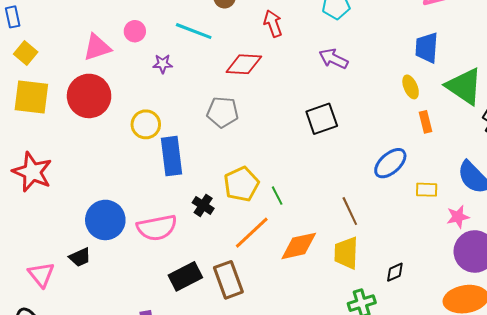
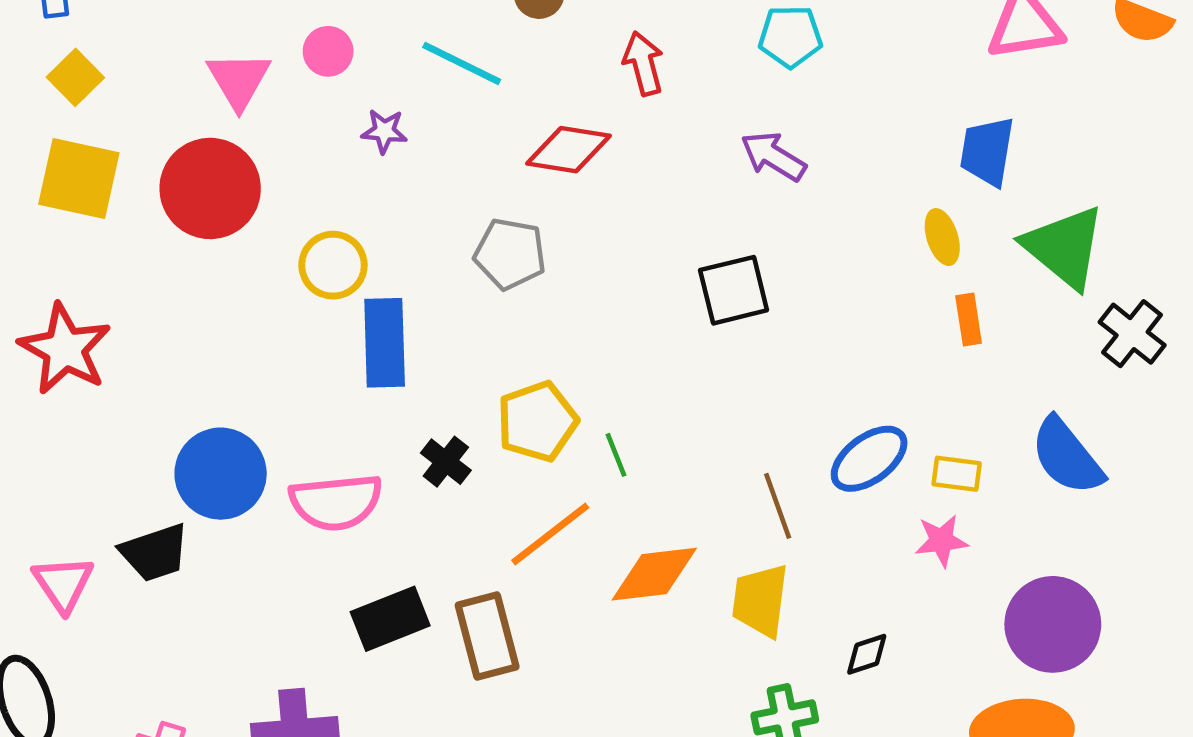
pink triangle: (97, 47) -> (239, 80), turned -48
blue ellipse: (390, 163) -> (869, 459), moved
pink star: (458, 217) -> (941, 541), moved
black trapezoid: (80, 257) -> (155, 553), size x1.4

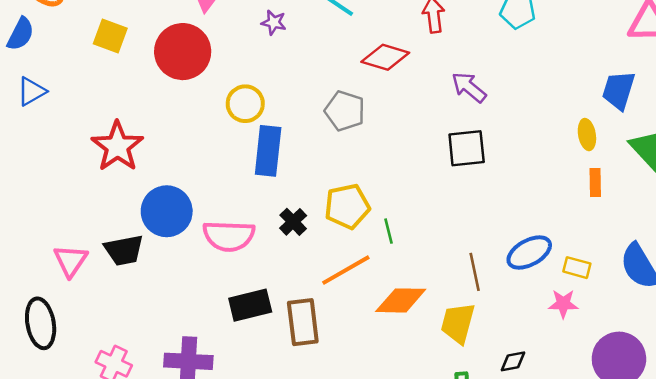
purple star: (384, 131) -> (274, 22), moved
purple arrow: (773, 156) -> (469, 87), moved
yellow square: (79, 179) -> (110, 36), size x0.7
red star: (65, 349) -> (117, 146), moved

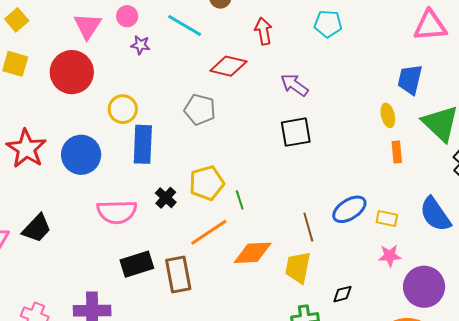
blue circle: (167, 211) -> (81, 155), moved
black trapezoid: (124, 250) -> (37, 228), turned -32
pink star: (563, 304) -> (390, 256), moved

